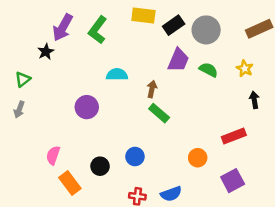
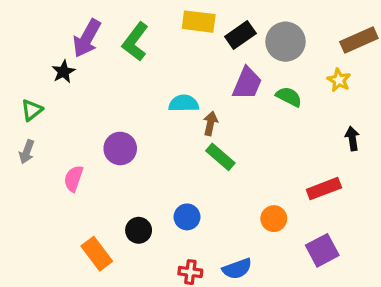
yellow star: (245, 69) -> (339, 80), moved
cyan semicircle: (117, 75) -> (184, 103), moved
pink semicircle: (53, 155) -> (73, 179), moved

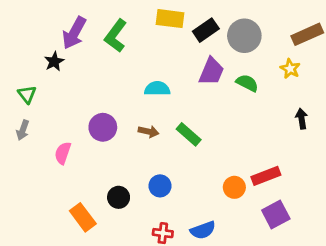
green triangle: (32, 110) -> (27, 94), turned -30
brown arrow: (210, 123) -> (149, 132), moved, turned 90
red rectangle: (324, 189) -> (266, 176), moved

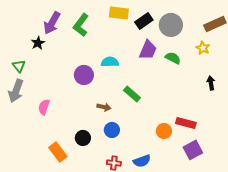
purple circle: (103, 127) -> (84, 75), moved
gray arrow: (23, 130) -> (16, 91), size x1.6
brown arrow: (149, 132) -> (104, 107), moved
red rectangle: (266, 176) -> (186, 123), turned 36

